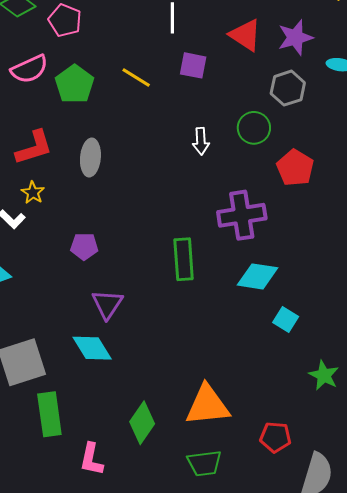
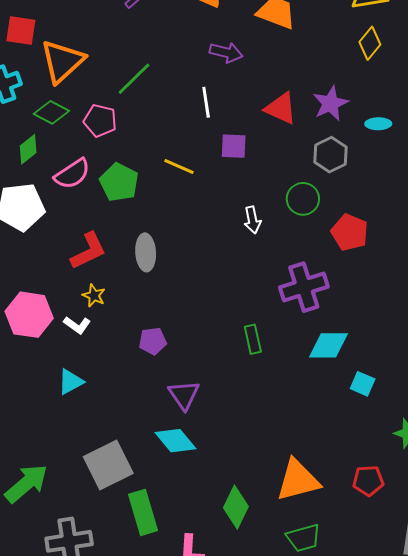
green rectangle: (184, 259) -> (253, 339), size x0.7
red pentagon: (275, 437) -> (368, 481), moved

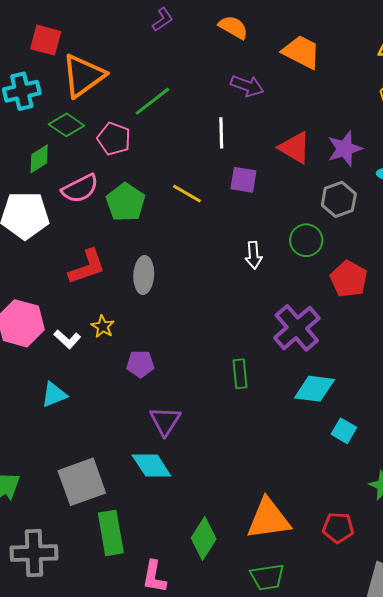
purple cross: (304, 287) -> (297, 328), turned -30
yellow star: (94, 296) -> (103, 326), moved

